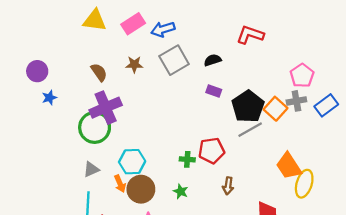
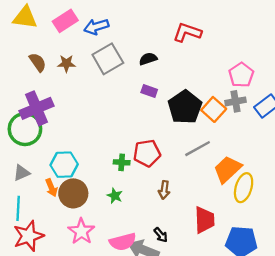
brown semicircle: (99, 72) -> (38, 62), moved
gray line: (250, 130) -> (198, 149), moved
orange trapezoid: (289, 166) -> (227, 169), turned 80

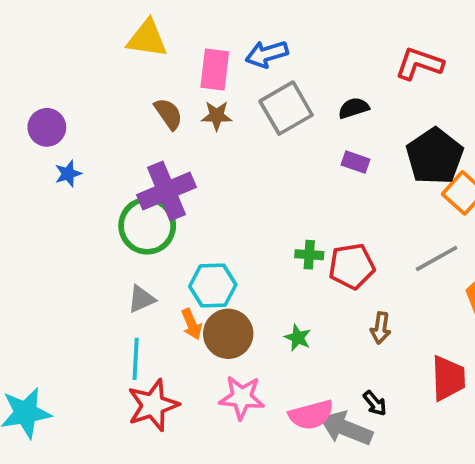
pink rectangle: (65, 21) -> (215, 69), moved, turned -50
black pentagon: (185, 107) -> (435, 156), moved
green cross: (122, 162) -> (309, 255), moved
pink star: (81, 231) -> (242, 397), turned -30

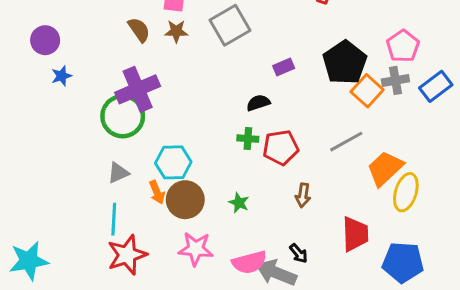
black semicircle: (354, 108) -> (258, 103), moved
purple rectangle: (356, 162) -> (284, 67), turned -42

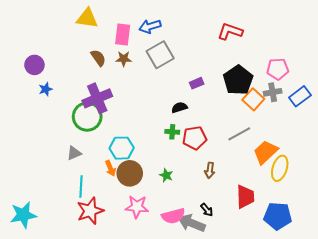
pink pentagon: (403, 46) -> (278, 69), turned 30
gray triangle: (118, 173) -> (74, 153), moved

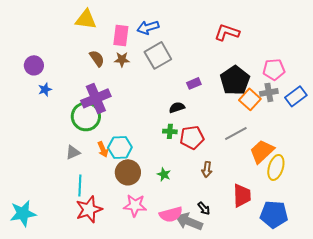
orange arrow: (110, 168) -> (103, 149), moved

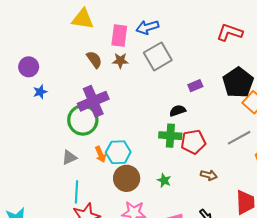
green cross: (170, 131) -> (170, 136), size x1.5
brown arrow: (207, 169) -> (209, 175), turned -84

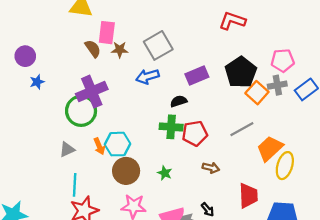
blue arrow: (147, 27) -> (148, 77), moved
pink rectangle: (119, 36) -> (107, 33), moved
purple rectangle: (195, 86) -> (197, 75), size x1.5

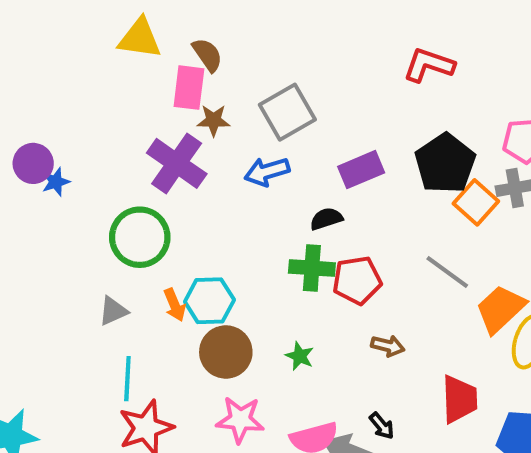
brown semicircle: (93, 49) -> (207, 55), moved
purple circle: (25, 56) -> (33, 163), moved
purple cross: (92, 92) -> (177, 163), moved, turned -32
gray line: (242, 129) -> (447, 272), turned 65

